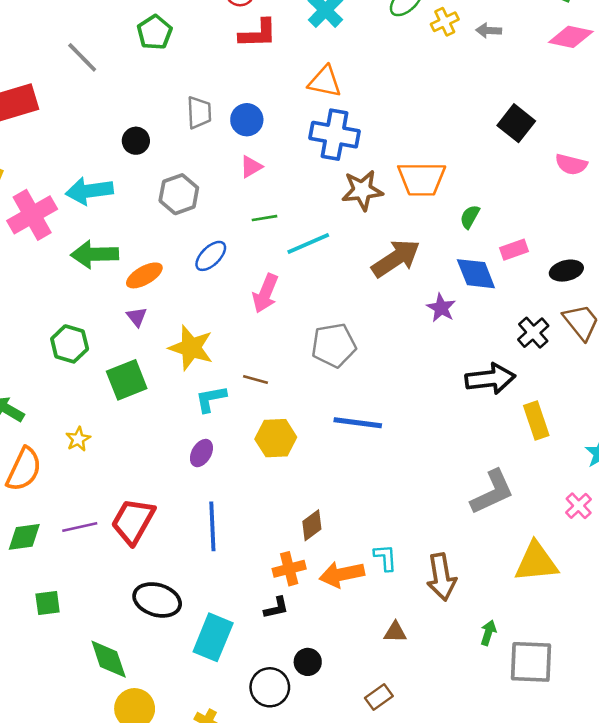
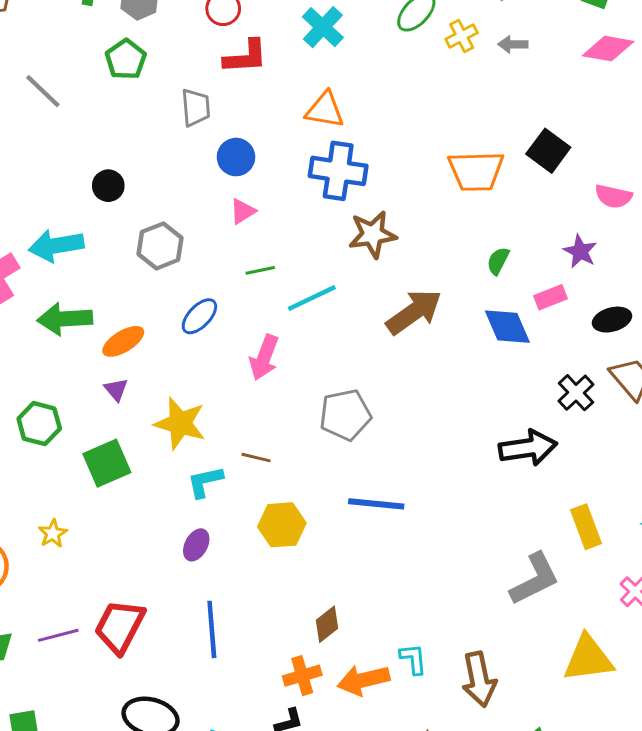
gray trapezoid: (199, 113) -> (196, 108), moved
orange trapezoid: (422, 179) -> (476, 171), moved
purple star: (441, 308) -> (580, 251), moved
yellow rectangle: (536, 420) -> (586, 527), moved

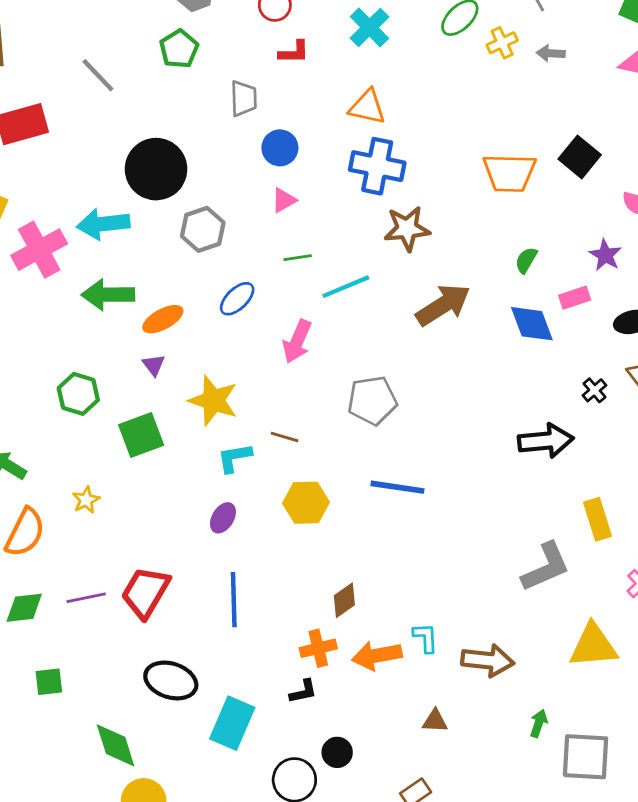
red L-shape: (246, 57) -> (294, 52), size x0.7
black circle: (108, 186) -> (156, 169), size x2.0
black cross: (576, 393) -> (594, 390), size x0.7
brown arrow: (479, 679) -> (488, 660), turned -75

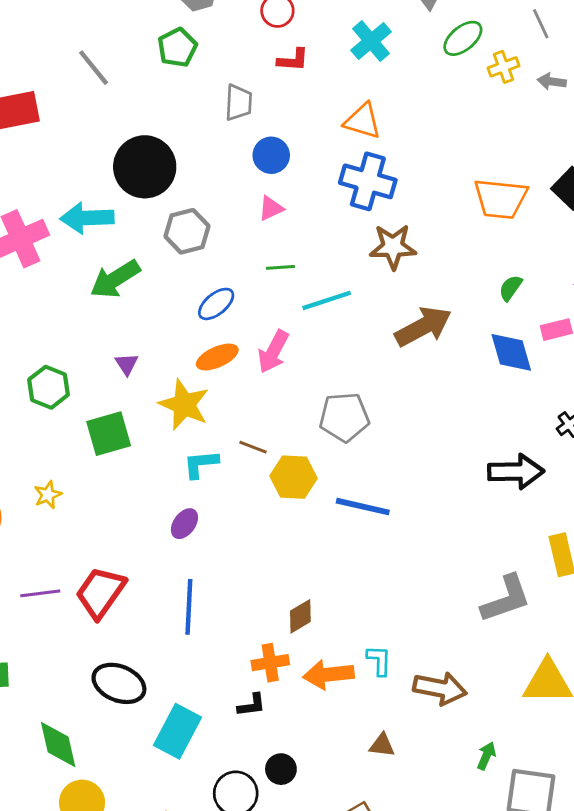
green arrow: (108, 295) -> (115, 279), moved, turned -36
orange ellipse: (163, 319) -> (217, 357), moved
yellow hexagon: (306, 503) -> (294, 477), moved

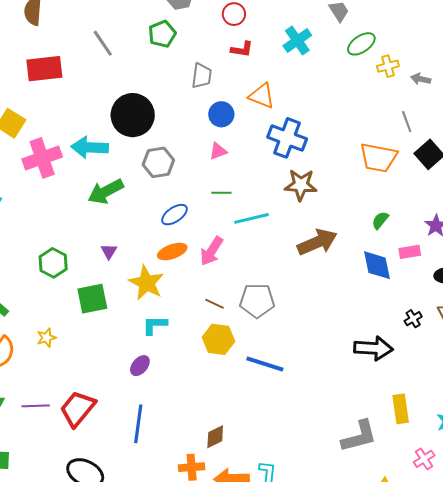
gray line: (541, 24) -> (407, 122), moved
orange triangle: (363, 121) -> (262, 96), moved
brown line: (253, 447) -> (215, 304), moved

